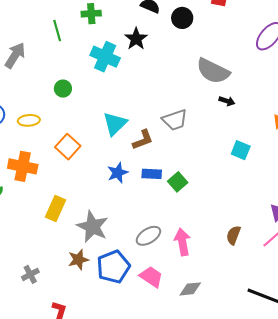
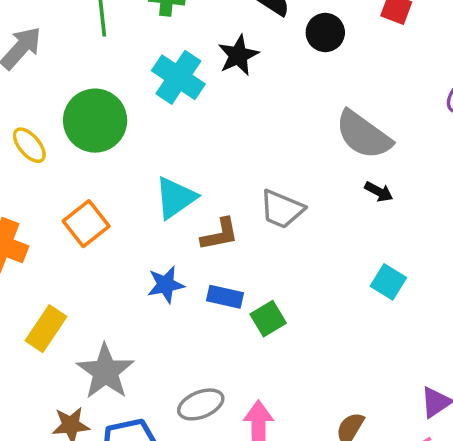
green circle: (63, 89) -> (95, 121), size x2.0
yellow ellipse: (29, 120) -> (29, 145), moved, turned 45
gray trapezoid: (175, 120) -> (282, 209), turned 32

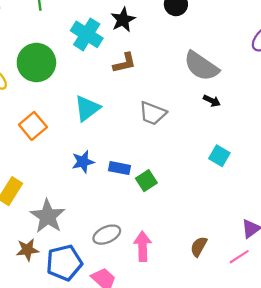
brown L-shape: (220, 234) -> (125, 63), moved

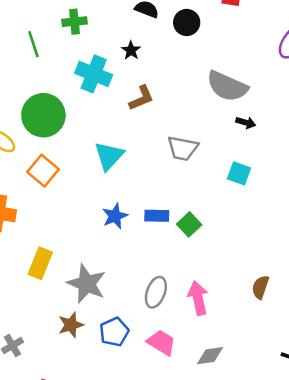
black star: (123, 20) -> (131, 50), size x0.7
orange square: (33, 126) -> (43, 171), moved
cyan square: (219, 156) -> (239, 173), moved
gray ellipse: (107, 235) -> (156, 292), turned -36
blue pentagon: (64, 263) -> (114, 332), size x0.7

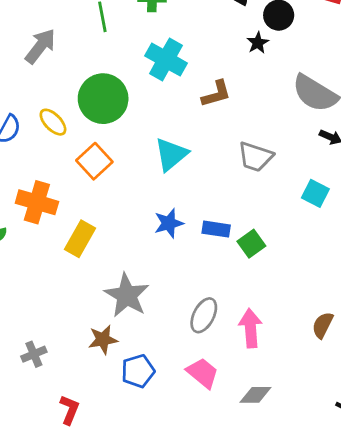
black star: (131, 50) -> (258, 43), moved
yellow rectangle: (40, 263) -> (80, 239), moved
blue pentagon: (114, 332) -> (138, 371), moved

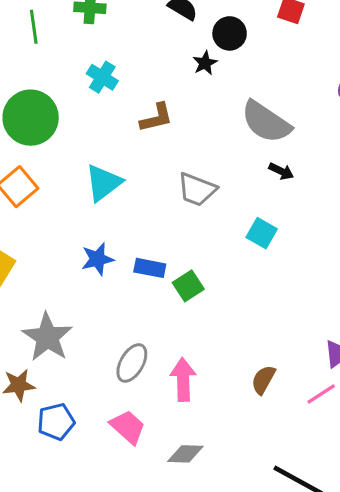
cyan cross: (166, 59) -> (102, 77), size x0.7

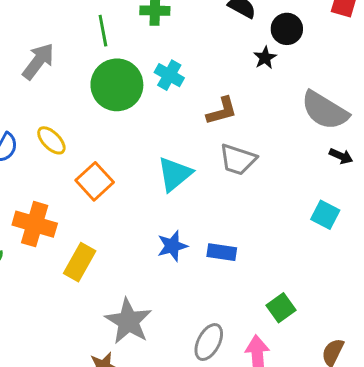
green circle: (31, 118) -> (117, 85), moved
gray trapezoid: (197, 189) -> (238, 160), moved
green square: (188, 286) -> (281, 308), moved

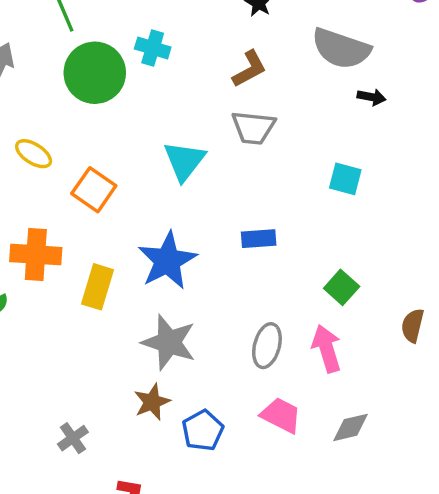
brown L-shape: (222, 111) -> (249, 69), moved
cyan square: (325, 215) -> (345, 179), moved
blue star: (172, 246) -> (167, 261), moved, size x1.6

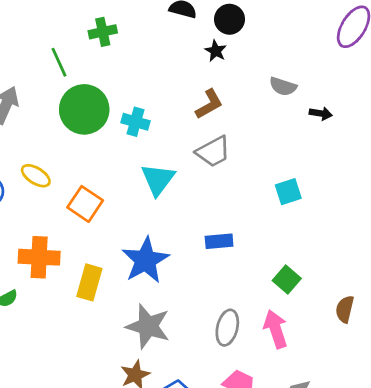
cyan cross: (153, 48) -> (135, 122), moved
gray semicircle: (341, 49) -> (283, 86), size x0.6
black arrow: (372, 97) -> (321, 113), moved
gray trapezoid: (253, 128) -> (213, 152), turned -33
cyan square: (345, 179) -> (288, 192), turned -32

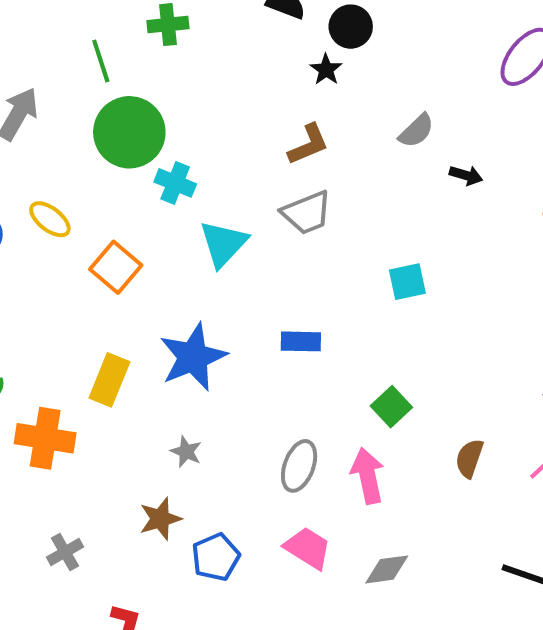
gray semicircle: (283, 86) -> (416, 131), turned -68
cyan cross: (135, 122) -> (175, 183), moved
orange cross: (39, 257) -> (45, 438), moved
gray star: (148, 326) -> (186, 452), size x0.5

